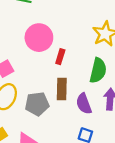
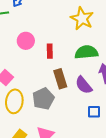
pink circle: (39, 38) -> (26, 41), size x0.7
green semicircle: (98, 70) -> (86, 52), turned -90

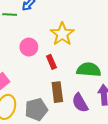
yellow star: (82, 19) -> (62, 34), moved
red rectangle: (50, 51) -> (51, 62), turned -32

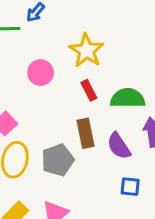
red rectangle: (51, 62) -> (89, 90), moved

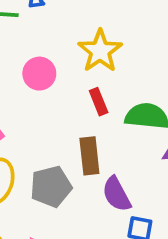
purple semicircle: (119, 146) -> (116, 194), moved

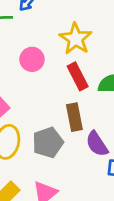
red rectangle: (99, 102) -> (78, 76), size x1.4

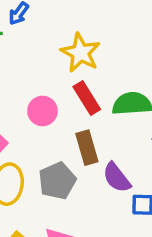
pink circle: (32, 59) -> (42, 111), moved

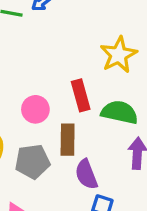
yellow star: (81, 53) -> (119, 55), moved
pink circle: (42, 111) -> (35, 109), moved

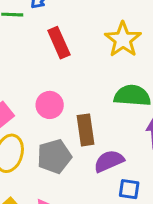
red rectangle: (81, 95) -> (59, 43), moved
purple semicircle: (86, 174) -> (109, 161), turned 96

